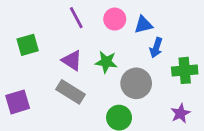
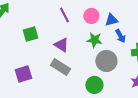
blue arrow: (156, 48) -> (120, 36), turned -48
green star: (106, 62) -> (94, 40), moved

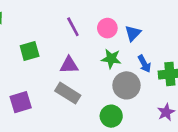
blue triangle: (111, 20) -> (133, 33), turned -32
blue arrow: (120, 36) -> (144, 64), moved
purple triangle: (61, 45) -> (69, 65), turned -35

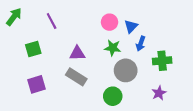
purple line: (73, 27) -> (52, 21), moved
green square: (30, 51) -> (33, 49), moved
blue arrow: (144, 64) -> (141, 44), moved, turned 48

